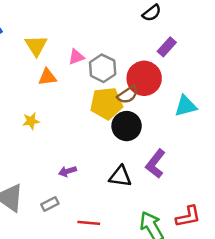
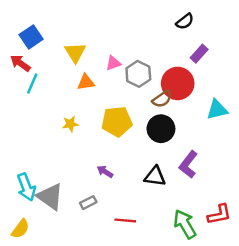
yellow pentagon: (106, 103) -> (117, 122), moved
purple arrow: (67, 171) -> (105, 172), turned 49

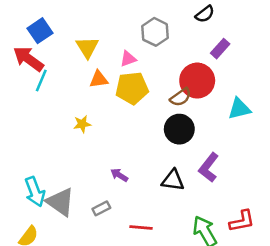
red arrow: (20, 63) -> (28, 59), size x1.4
gray hexagon: (138, 74) -> (155, 32), moved
yellow pentagon: (117, 122) -> (132, 88), moved

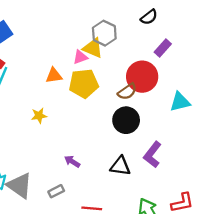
yellow triangle: (87, 47) -> (93, 48), moved, turned -35

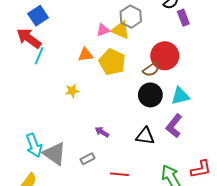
purple rectangle: (163, 48) -> (183, 18), moved, turned -63
pink triangle: (80, 57) -> (103, 30), moved
yellow pentagon: (84, 84) -> (112, 62), turned 30
cyan triangle: (180, 102) -> (180, 96), moved

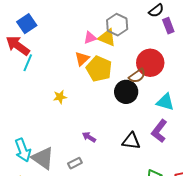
orange triangle: (85, 55) -> (82, 59), moved, turned -35
black circle: (150, 95) -> (126, 92), moved
cyan triangle: (180, 96) -> (165, 102), turned 30

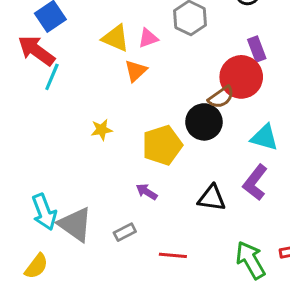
purple rectangle: (168, 26) -> (257, 49), moved
yellow triangle: (107, 38) -> (116, 38), moved
yellow pentagon: (99, 69) -> (162, 145), moved, turned 30

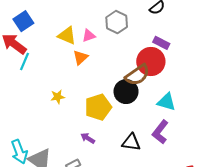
purple rectangle: (257, 49) -> (161, 43), turned -42
brown semicircle: (221, 97) -> (137, 75), size x1.4

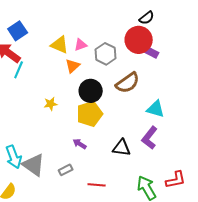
gray hexagon: (117, 22) -> (106, 54), moved
red circle: (151, 61) -> (139, 40), moved
black circle: (126, 92) -> (91, 91), moved

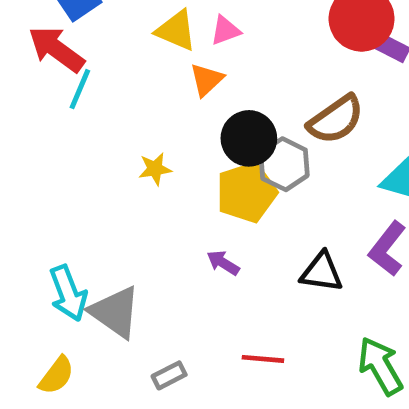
gray hexagon: (106, 54) -> (284, 164), moved
gray rectangle: (66, 170) -> (169, 375), moved

